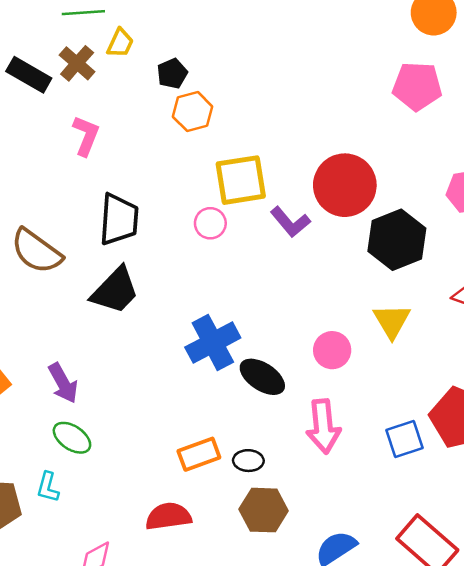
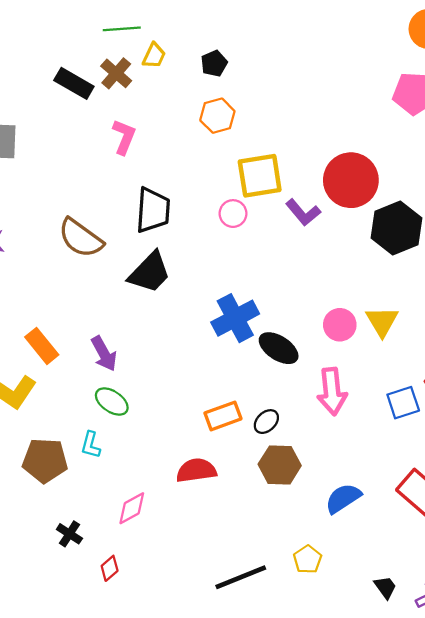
black pentagon: (172, 73) -> (214, 63), moved
yellow triangle: (392, 321) -> (382, 321), moved
black ellipse: (248, 461) -> (266, 422), turned -45

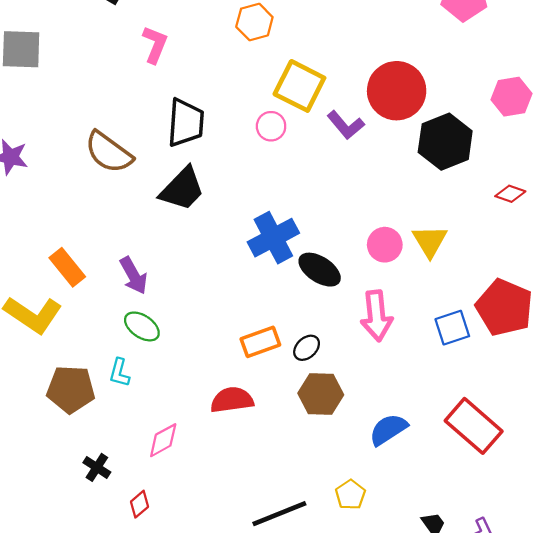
yellow square: (260, 176) -> (299, 86), turned 36

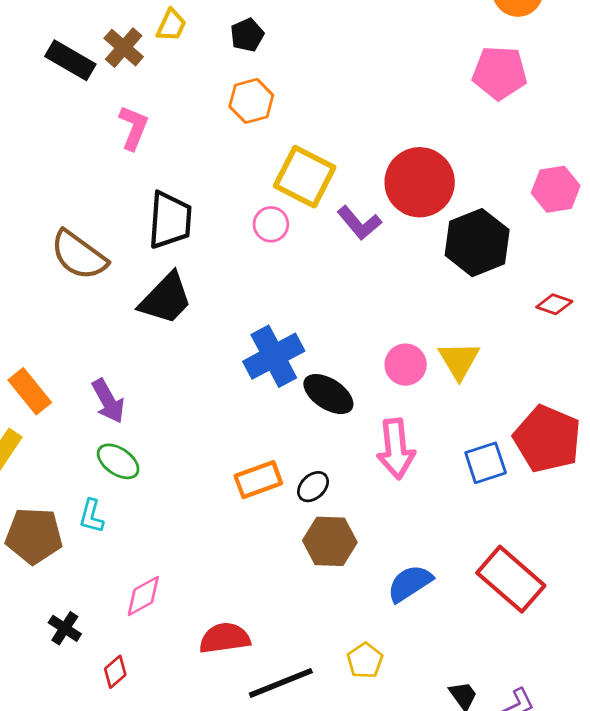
red semicircle: (232, 400) -> (225, 638), moved

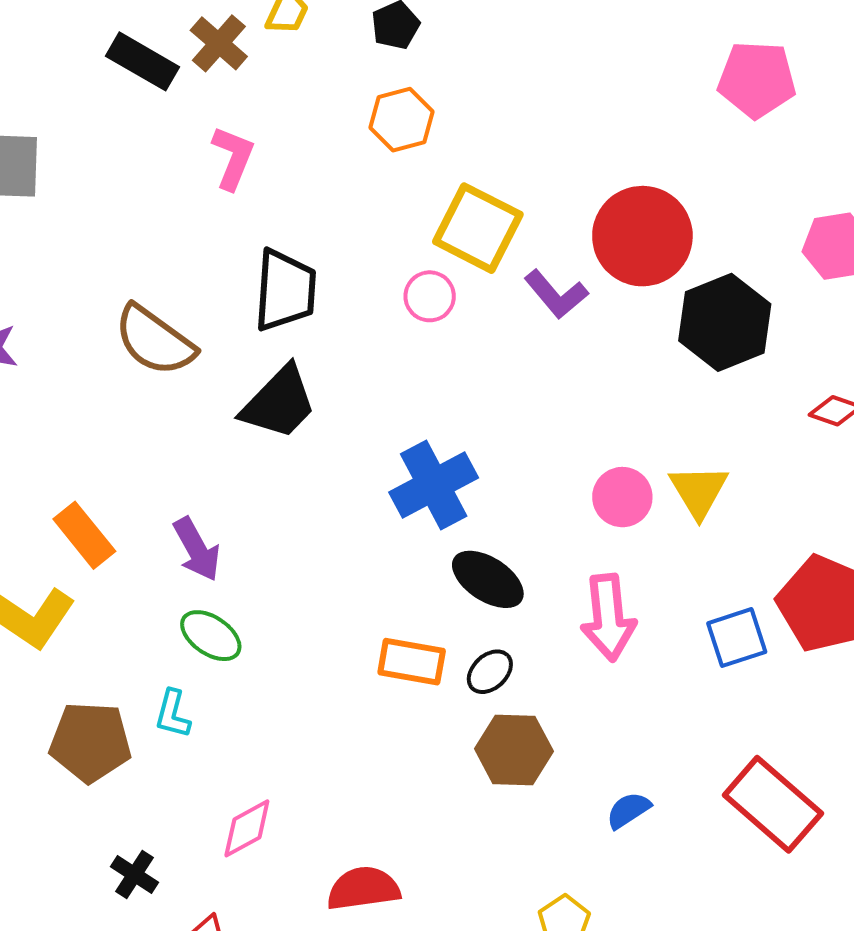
black ellipse: (328, 394) -> (488, 579), moved
orange rectangle: (258, 480) -> (412, 662), turned 30
blue semicircle: (410, 583) -> (628, 810), size x0.7

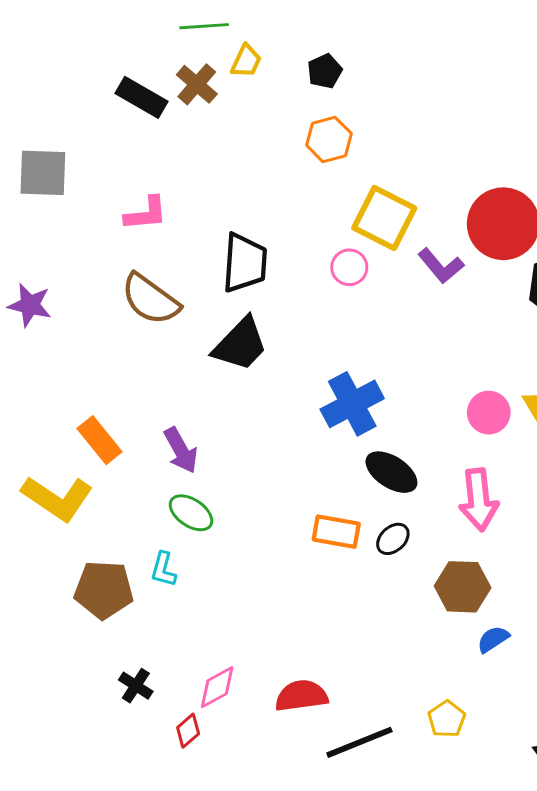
pink L-shape: (233, 158) -> (146, 214), moved, turned 63
brown hexagon: (514, 750) -> (463, 587), moved
pink diamond: (247, 828) -> (217, 687), moved

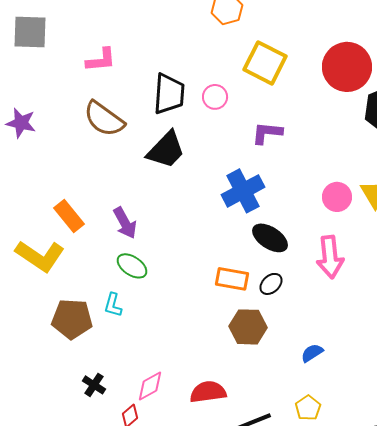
purple L-shape: (441, 266) -> (267, 133), moved, turned 136
pink circle: (349, 267) -> (215, 97), moved
brown hexagon: (463, 587) -> (248, 327), moved
blue semicircle: (493, 639) -> (312, 353), moved

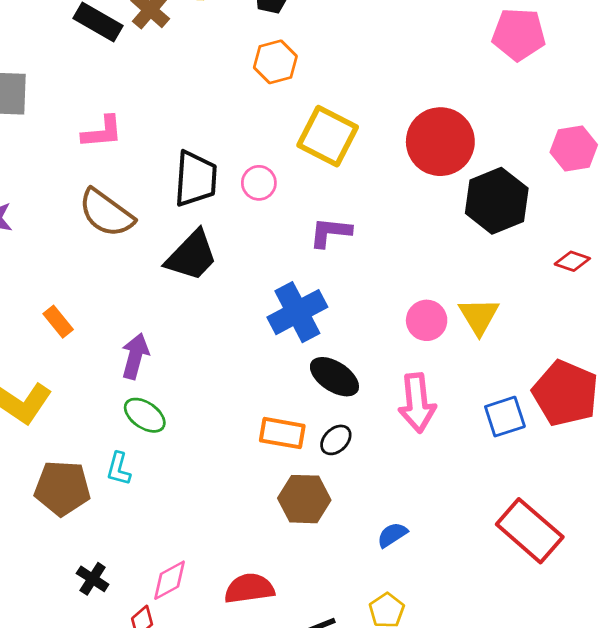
orange rectangle: (69, 216) -> (58, 322), moved, size x0.7
purple arrow: (125, 223) -> (135, 356), turned -136

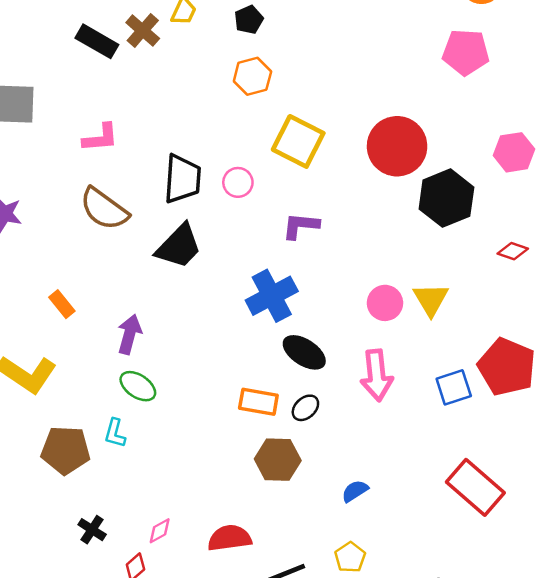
pink diamond: (170, 580) -> (160, 531), size x0.7

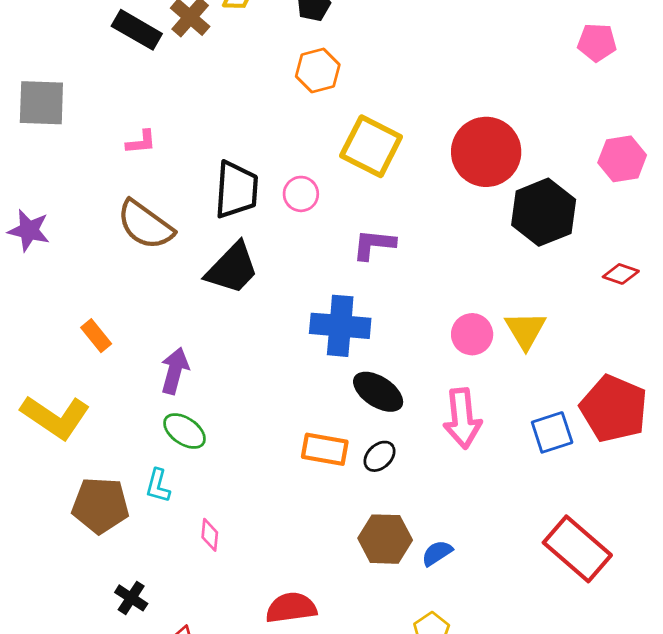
pink pentagon: (466, 52) -> (597, 42), moved, size x0.7
pink L-shape: (100, 138) -> (141, 142), size x0.7
blue cross: (272, 296) -> (340, 326), turned 33
brown hexagon: (278, 460) -> (385, 539), moved
pink diamond: (160, 531) -> (210, 535), moved, turned -56

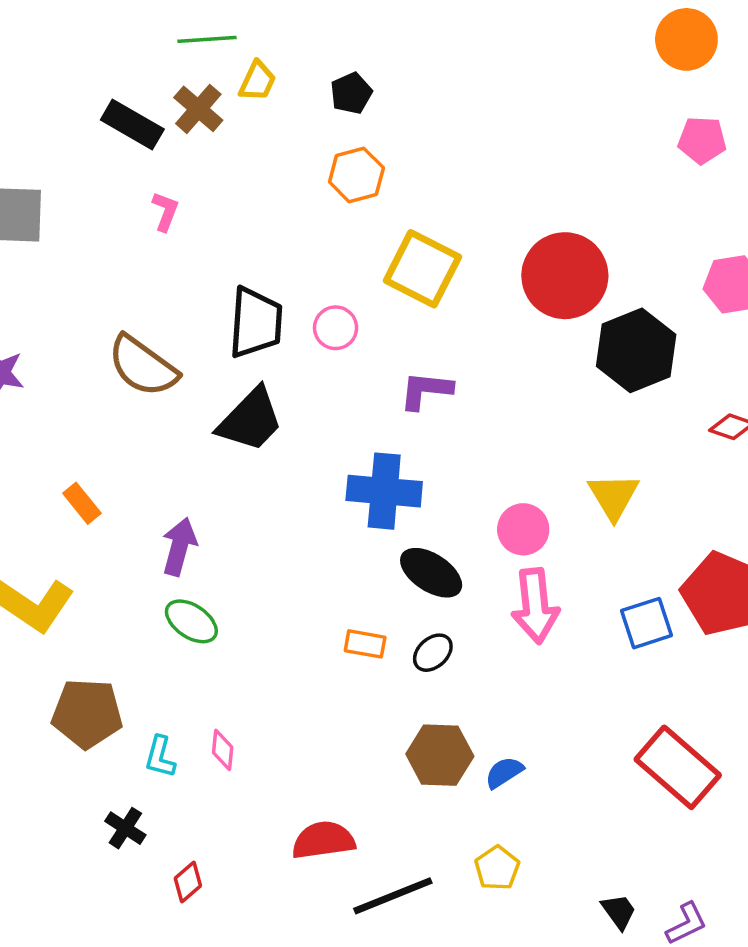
pink L-shape: (141, 142) -> (165, 211), moved, turned -64
pink circle: (472, 334) -> (523, 529), moved
orange rectangle: (325, 449) -> (365, 644), size x0.7
cyan L-shape: (158, 486) -> (160, 757), moved

